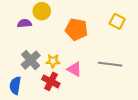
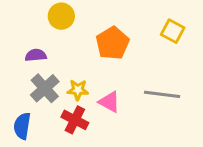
purple semicircle: (24, 23) -> (36, 55), moved
orange pentagon: (76, 29) -> (112, 43), turned 30

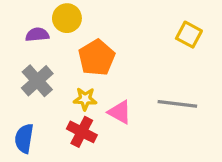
orange pentagon: (112, 43) -> (97, 58), moved
purple semicircle: (36, 55) -> (37, 35), moved
gray cross: (45, 88) -> (37, 81), moved

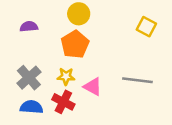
yellow circle: (67, 18) -> (79, 14), moved
gray cross: (37, 81) -> (29, 78), moved
blue semicircle: (24, 138) -> (31, 107), moved, turned 85

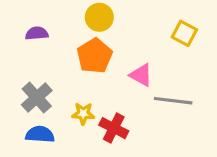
yellow star: (66, 76) -> (83, 114), moved
pink triangle: (93, 87) -> (141, 75), moved
red cross: (63, 102) -> (114, 128), moved

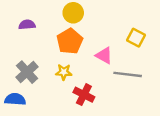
yellow square: (184, 33) -> (136, 38), moved
yellow star: (83, 114) -> (64, 72), moved
blue semicircle: (40, 134) -> (15, 99), moved

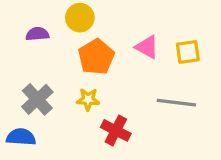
yellow circle: (73, 13) -> (80, 18), moved
yellow square: (136, 38) -> (188, 52), turned -36
pink triangle: (104, 55) -> (147, 47), moved

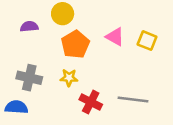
yellow square: (188, 52) -> (147, 41), turned 30
gray cross: (37, 99) -> (29, 78), turned -35
gray line: (176, 103) -> (133, 99), moved

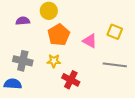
pink triangle: (115, 37) -> (90, 41), moved
gray line: (133, 99) -> (115, 65), moved

